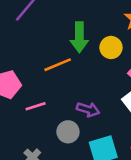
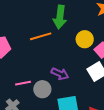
yellow circle: (111, 47) -> (85, 39), moved
pink line: (36, 106) -> (23, 83), moved

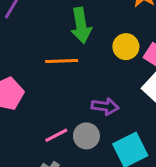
orange line: (41, 36) -> (62, 61), turned 30

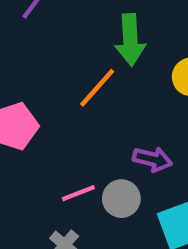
orange line: (62, 61) -> (97, 88), turned -52

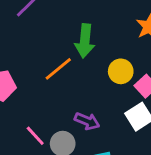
pink line: (78, 193) -> (35, 136), turned 60

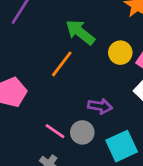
green arrow: (85, 41) -> (80, 32), turned 136

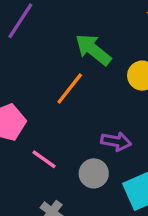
pink line: (55, 131) -> (44, 159), moved

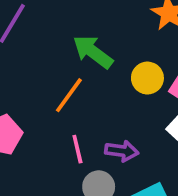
pink line: (44, 159) -> (77, 149), moved, turned 44

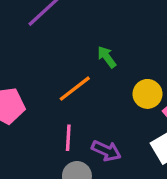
green arrow: (93, 52) -> (107, 57), size x0.6

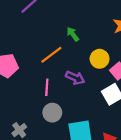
purple arrow: (106, 151) -> (75, 78), moved

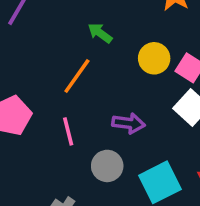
purple arrow: (75, 78) -> (129, 123), moved
pink line: (47, 87) -> (68, 131), moved

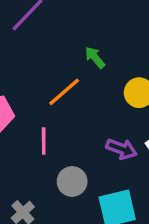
purple arrow: (129, 123) -> (121, 149), moved

